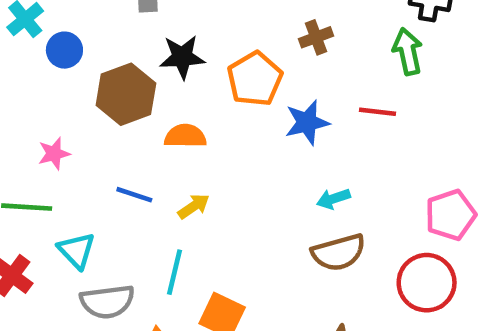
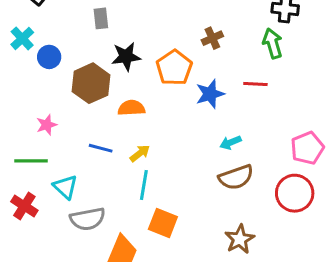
cyan line: (175, 272) -> (144, 185), moved

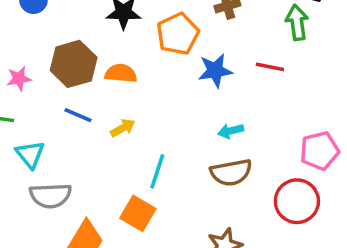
brown hexagon: (91, 83) -> (74, 64), moved
cyan line: (144, 185) -> (157, 171), moved

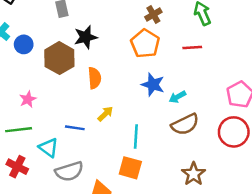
orange pentagon: (178, 34) -> (145, 44), moved
brown hexagon: (74, 64) -> (59, 58), moved
blue star: (215, 71) -> (153, 85), moved, turned -30
orange semicircle: (121, 73) -> (95, 78), turned 95
blue line: (78, 115) -> (75, 128), moved

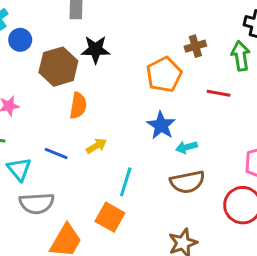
brown cross: (153, 15) -> (195, 46), moved
orange semicircle: (95, 78) -> (78, 106), moved

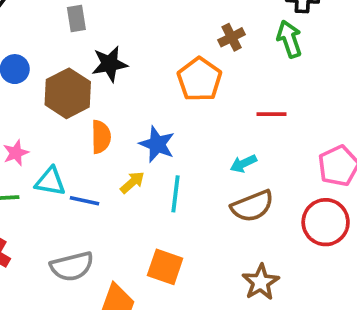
red line: (219, 93) -> (271, 114), moved
blue star: (161, 125) -> (157, 144), moved
cyan triangle: (19, 169) -> (50, 181), moved, turned -30
cyan line: (126, 182) -> (176, 194), moved

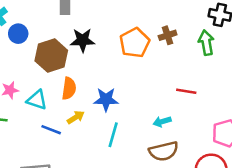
orange pentagon: (199, 79) -> (135, 43), moved
blue star: (157, 144) -> (106, 99), turned -30
cyan triangle: (50, 181) -> (37, 100), moved
yellow arrow: (132, 182) -> (76, 117), moved

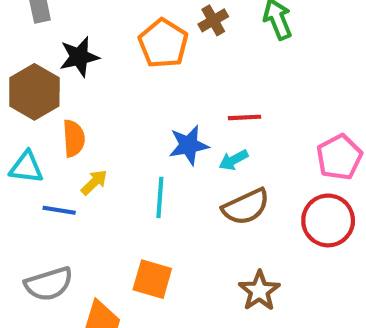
red line: (186, 91) -> (244, 117), moved
blue star: (106, 99) -> (189, 145), moved

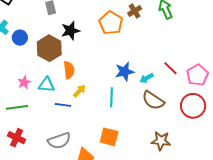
red line: (244, 117) -> (170, 68), moved, turned 49
brown semicircle: (246, 207) -> (153, 100), turned 60
brown star: (259, 291) -> (161, 141), turned -30

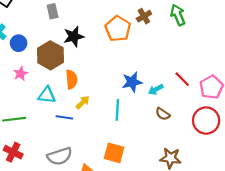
pink star: (24, 82) -> (21, 74), moved
brown semicircle: (153, 100) -> (163, 114), size x0.6

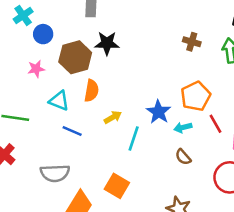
brown cross: (144, 16) -> (192, 42), turned 32
orange pentagon: (118, 29) -> (196, 96), moved
blue star: (132, 82) -> (158, 112), turned 30
yellow arrow: (83, 102) -> (113, 117), moved

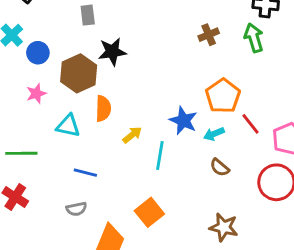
brown cross: (192, 42) -> (209, 35), turned -30
blue line: (72, 131) -> (85, 173), moved
gray semicircle: (55, 173) -> (76, 209), size x0.6
orange square: (117, 186) -> (149, 212), turned 30

